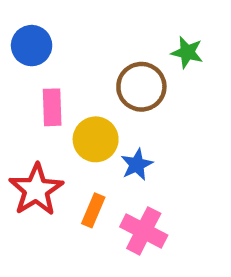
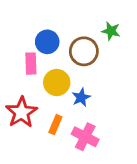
blue circle: (32, 46) -> (47, 42), moved

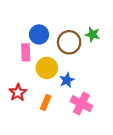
green star: (111, 31) -> (93, 34), moved
red star: (21, 112) -> (18, 92), size x0.7
pink cross: (85, 137) -> (81, 104), moved

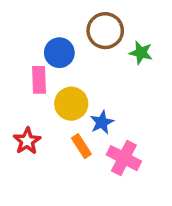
brown circle: (69, 42) -> (105, 31), moved
orange rectangle: (46, 102) -> (81, 146), moved, turned -56

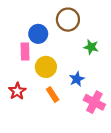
green star: (141, 53) -> (91, 47), moved
blue star: (102, 122) -> (77, 79), moved
pink cross: (124, 158) -> (94, 102), moved

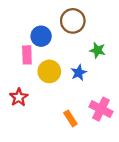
blue star: (77, 79) -> (79, 73), moved
orange rectangle: (53, 94) -> (70, 118), moved

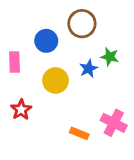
pink rectangle: (27, 55) -> (15, 62), moved
blue star: (79, 73) -> (89, 69), moved
orange rectangle: (70, 118) -> (79, 133), turned -35

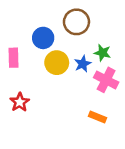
yellow circle: (56, 81) -> (57, 63), moved
pink cross: (114, 123) -> (106, 80), moved
orange rectangle: (79, 133) -> (97, 117), moved

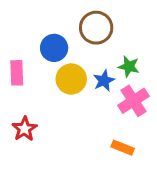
pink cross: (106, 80) -> (133, 101), turned 30

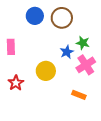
blue circle: (54, 48) -> (35, 16), moved
yellow circle: (71, 79) -> (46, 71), moved

